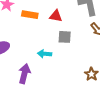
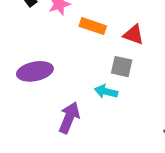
gray square: (65, 37) -> (122, 67), moved

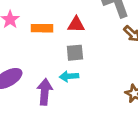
purple arrow: (69, 118) -> (45, 92), moved

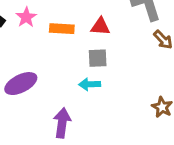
purple arrow: (45, 92) -> (62, 123), moved

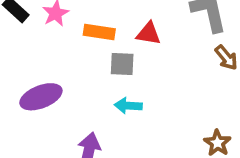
gray square: (98, 58) -> (122, 64), moved

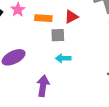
red triangle: (148, 34) -> (71, 17), turned -32

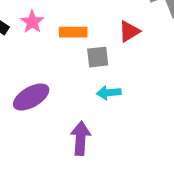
red triangle: (71, 17) -> (129, 31), moved

